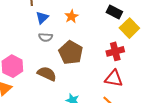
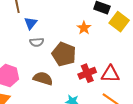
orange star: (71, 16) -> (84, 28), moved
red cross: (115, 51) -> (87, 73), moved

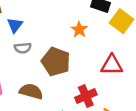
red cross: (87, 73) -> (86, 96), moved
red triangle: (110, 74) -> (112, 65), moved

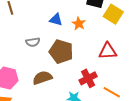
blue triangle: (15, 25) -> (56, 20), moved, turned -48
brown semicircle: (31, 91) -> (42, 78), turned -30

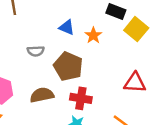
red triangle: (108, 51) -> (135, 83), moved
red cross: (88, 78) -> (81, 98), moved, turned 30

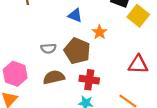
orange star: (93, 35) -> (99, 32), moved
gray semicircle: (36, 51) -> (48, 48), moved

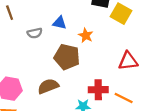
gray semicircle: (48, 48) -> (35, 33), moved
red cross: (89, 80) -> (98, 90), moved

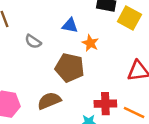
blue triangle: (60, 23) -> (70, 25), moved
gray semicircle: (35, 33) -> (33, 42), turned 48

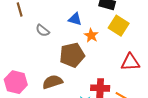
yellow square: (129, 18) -> (119, 26), moved
brown pentagon: (70, 68) -> (72, 55), turned -30

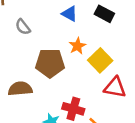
blue triangle: (75, 19) -> (70, 14), moved
yellow square: (119, 26) -> (100, 60), moved

